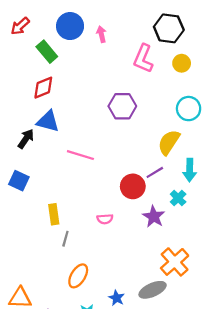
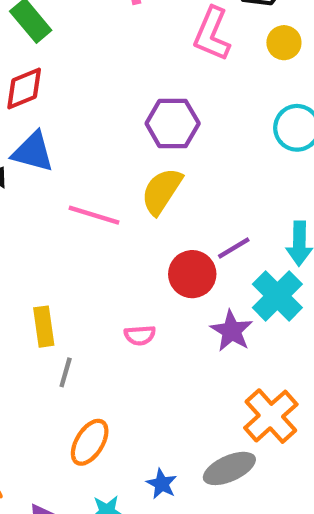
yellow semicircle: (169, 142) -> (162, 191), moved
cyan cross: (178, 198) -> (277, 296), size x1.6

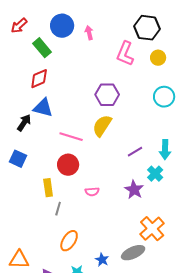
red circle: (192, 274) -> (68, 165), moved
cyan cross: (277, 296) -> (155, 174), size x0.7

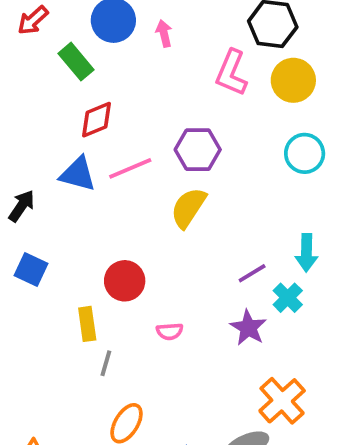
yellow circle: (158, 58) -> (293, 80), size x1.5
red diamond: (39, 79) -> (97, 120), moved
black arrow: (24, 123) -> (22, 206), moved
pink line: (71, 137) -> (130, 168), moved, turned -40
purple line: (135, 152) -> (252, 273), moved

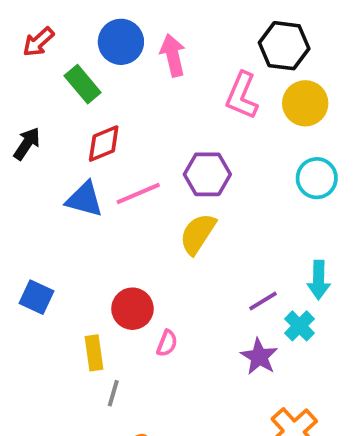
pink arrow: (164, 33) -> (173, 55), size x1.5
black arrow: (22, 206) -> (27, 144), moved
pink semicircle: (170, 331) -> (167, 343), moved, turned -65

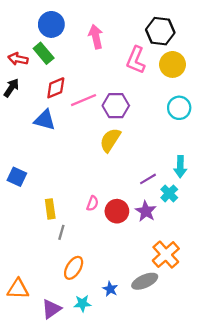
red arrow: (38, 42) -> (18, 59), moved, turned 54
blue circle: (121, 42) -> (51, 24), moved
pink line: (138, 194) -> (84, 100), moved
red circle: (132, 309) -> (117, 211), moved

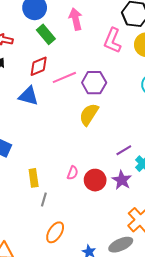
green rectangle: (44, 53) -> (46, 34), moved

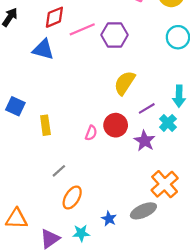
yellow semicircle: (89, 114) -> (125, 83), moved
yellow rectangle: (34, 178) -> (45, 125), moved
red circle: (95, 180) -> (116, 125), moved
gray line: (44, 200) -> (59, 171), moved, turned 32

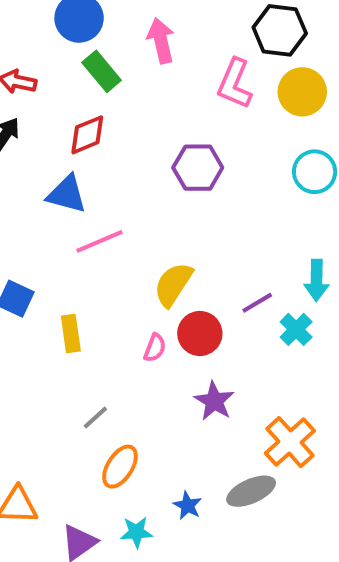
pink line: (82, 29) -> (100, 241), moved
yellow semicircle: (125, 83) -> (173, 284), moved
purple star: (145, 141) -> (214, 401), moved

